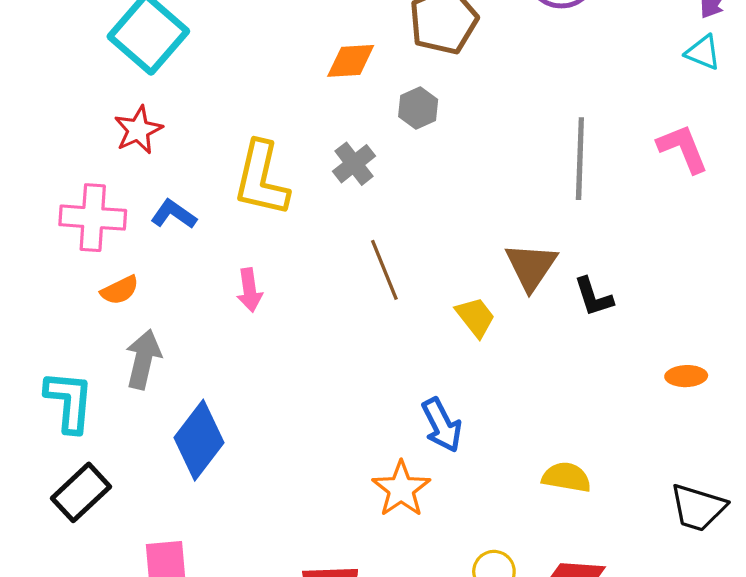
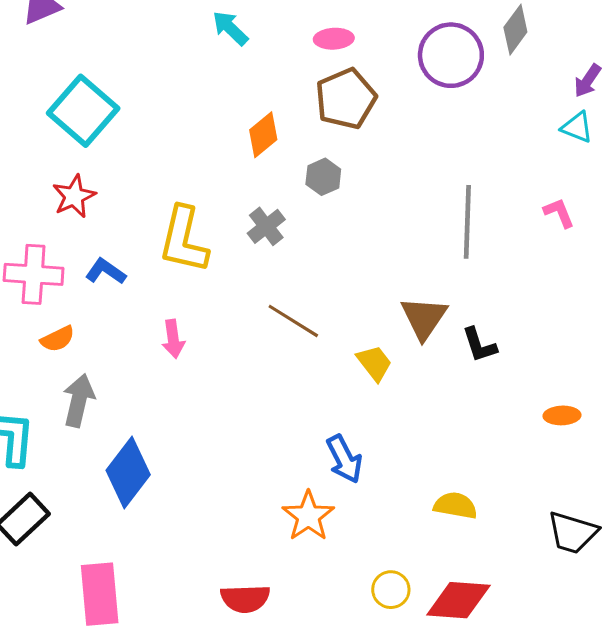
orange diamond: (351, 61) -> (263, 135), turned -36
pink L-shape: (683, 148) -> (559, 213), size x0.7
brown line: (384, 270) -> (293, 321), turned -36

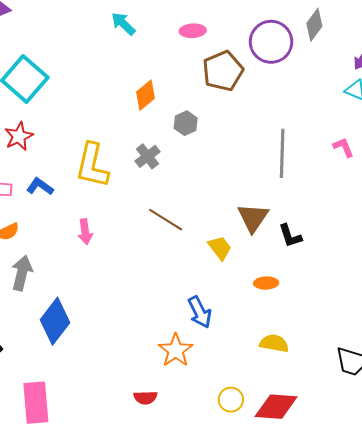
brown pentagon: (346, 99) -> (223, 71), moved
orange ellipse: (562, 415) -> (266, 283), moved
red semicircle: (245, 599) -> (145, 398), moved, size x0.7

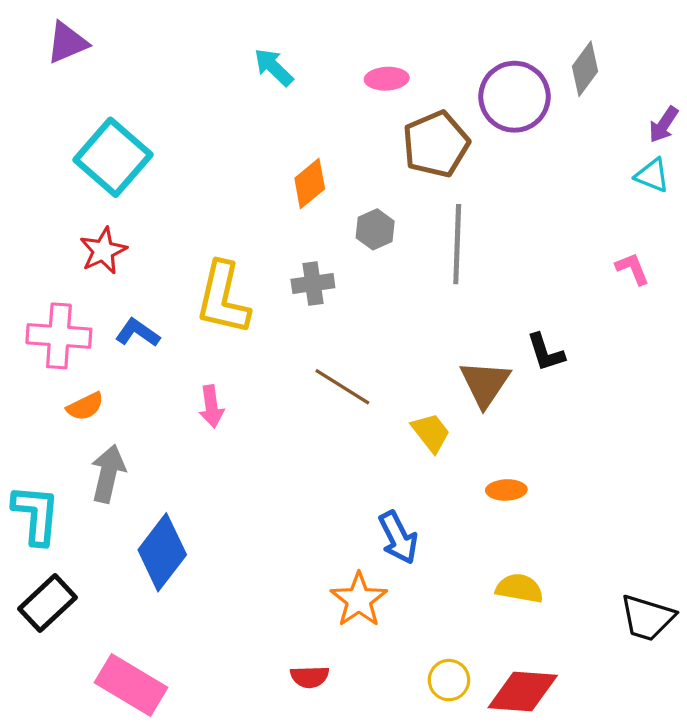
gray line: (282, 153) -> (457, 244), moved
gray cross: (147, 156) -> (313, 283), turned 30
black L-shape: (290, 236) -> (546, 352), moved
pink rectangle: (36, 403) -> (131, 685), turned -54

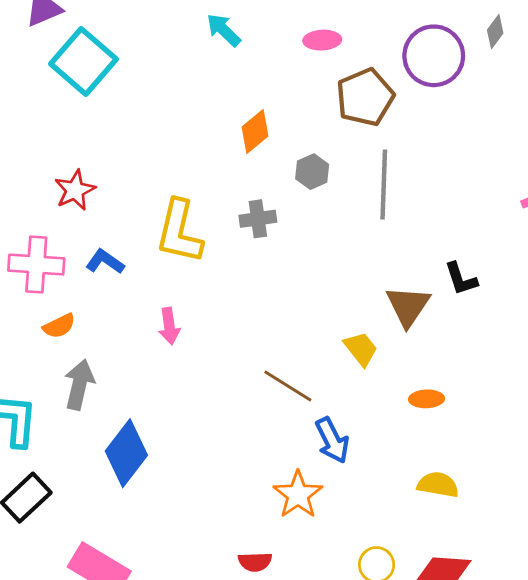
gray diamond: (585, 69) -> (495, 32), size x0.7
cyan square: (113, 157) -> (83, 62), moved
brown line: (342, 387) -> (288, 386), moved

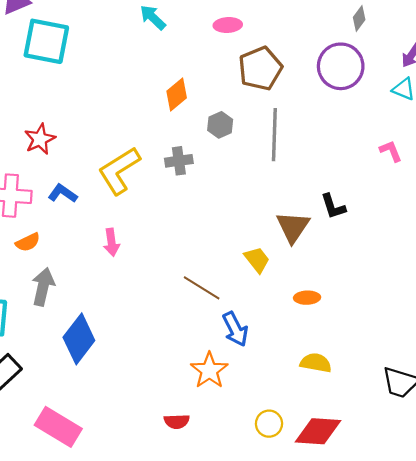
purple circle: (434, 56) -> (341, 66), moved
cyan square: (83, 62) -> (46, 41), turned -30
yellow L-shape: (179, 232) -> (119, 171), turned 45

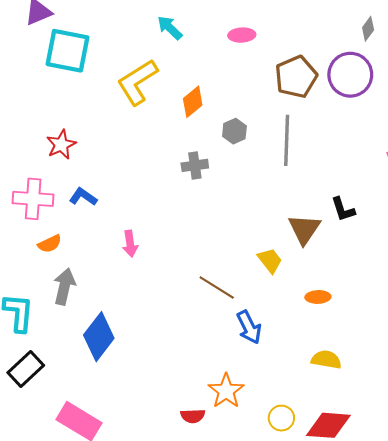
brown pentagon: (260, 68) -> (296, 77), moved
yellow L-shape: (119, 171) -> (137, 82), moved
orange star: (209, 370) -> (226, 391), moved

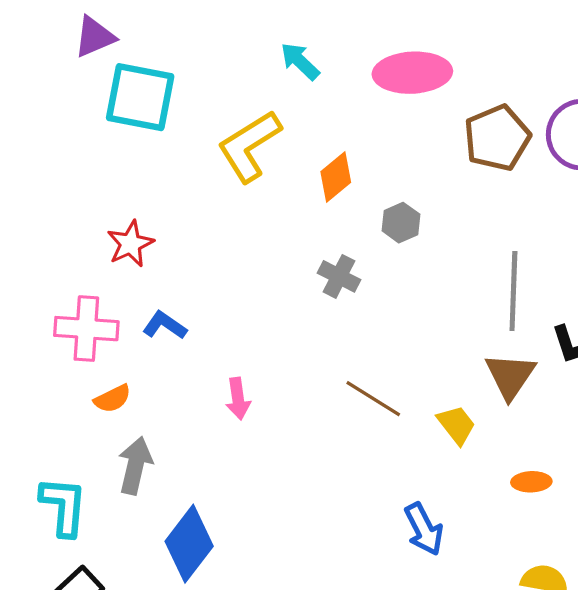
pink ellipse: (242, 35) -> (412, 73), size x1.8
gray line: (287, 140) -> (513, 291), moved
gray cross: (195, 165) -> (339, 276), turned 35
brown line: (217, 288) -> (373, 399), moved

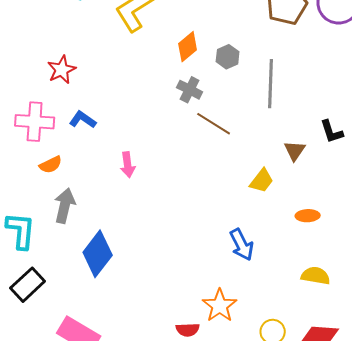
orange diamond: (336, 177) -> (188, 47), moved
gray line: (513, 291) -> (271, 84), moved
brown triangle: (510, 376) -> (295, 151), size x0.7
brown line: (373, 399) -> (214, 124), moved
yellow trapezoid: (456, 425) -> (262, 181), turned 76

